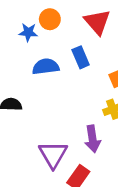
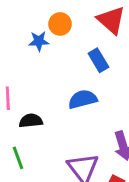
blue semicircle: (46, 67) -> (83, 99), moved

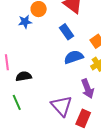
blue semicircle: (83, 99) -> (74, 57), moved

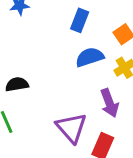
blue rectangle: (67, 32) -> (80, 20), turned 56

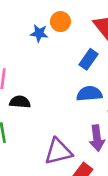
purple triangle: (71, 128) -> (58, 152), turned 44

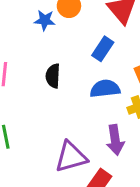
black semicircle: (20, 102) -> (53, 76), moved, turned -90

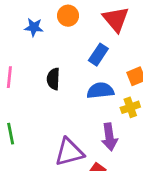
blue star: (45, 20) -> (34, 27), moved

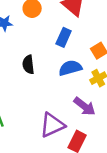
purple arrow: (109, 137) -> (84, 106), turned -35

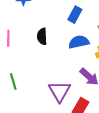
purple triangle: (52, 125) -> (60, 91), turned -40

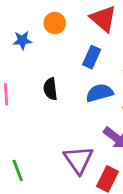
green line: (13, 81) -> (18, 170), moved

